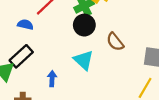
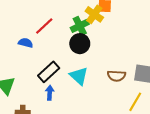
brown semicircle: (115, 42) -> (116, 76), moved, turned -48
black rectangle: (21, 56) -> (49, 72), moved

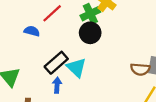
cyan triangle: (79, 76) -> (76, 67), moved
brown semicircle: (116, 76) -> (140, 69), moved

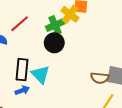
black rectangle: (56, 63) -> (22, 70), turned -45
blue arrow: (57, 85) -> (22, 90), turned 64

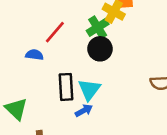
cyan triangle: (41, 74) -> (89, 90), turned 30
blue arrow: (22, 90) -> (84, 110), moved

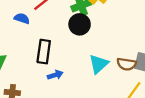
cyan triangle: (89, 90) -> (99, 64), moved

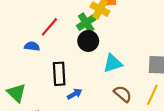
cyan triangle: (99, 64) -> (113, 63), moved, turned 36
brown semicircle: (127, 64) -> (123, 94), moved, turned -138

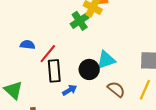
red line: (49, 27) -> (48, 54), moved
black circle: (88, 41) -> (89, 69), moved

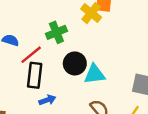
green cross: (80, 21) -> (56, 32), moved
black circle: (89, 69) -> (75, 63), moved

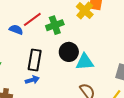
red line: (31, 55) -> (32, 19), moved
blue arrow: (47, 100) -> (32, 80), moved

